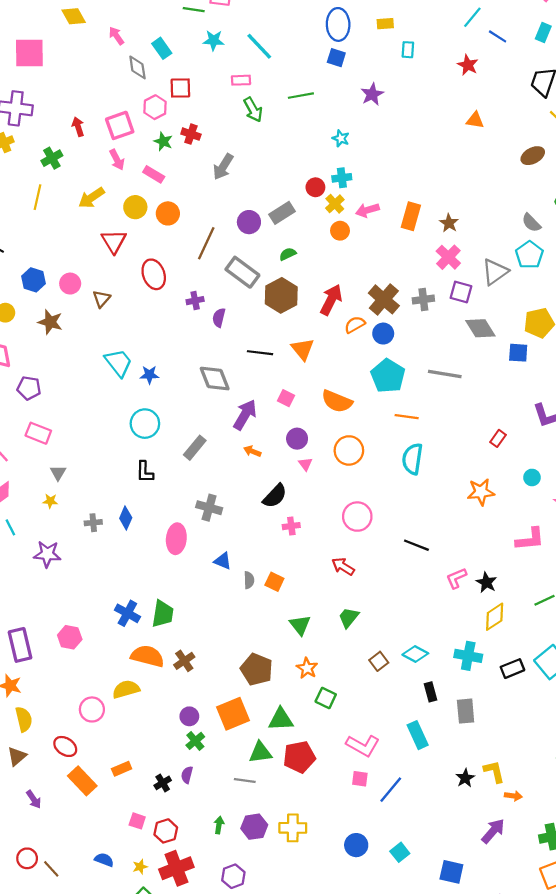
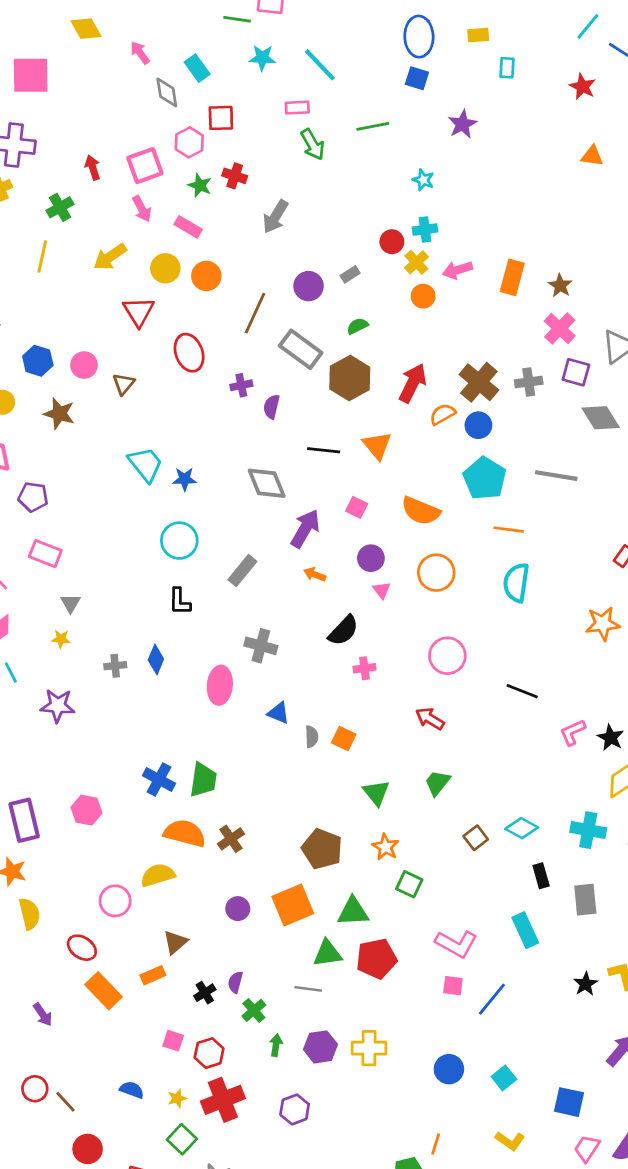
gray rectangle: (282, 213) -> (350, 274), size x0.6
green cross: (195, 741) -> (254, 1010), moved
brown triangle: (17, 756) -> (175, 942), moved

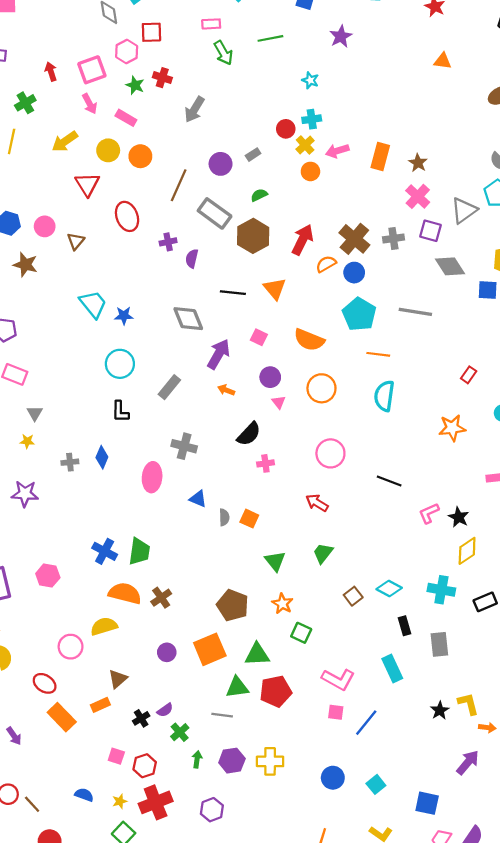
purple semicircle: (235, 982) -> (165, 710), turned -140

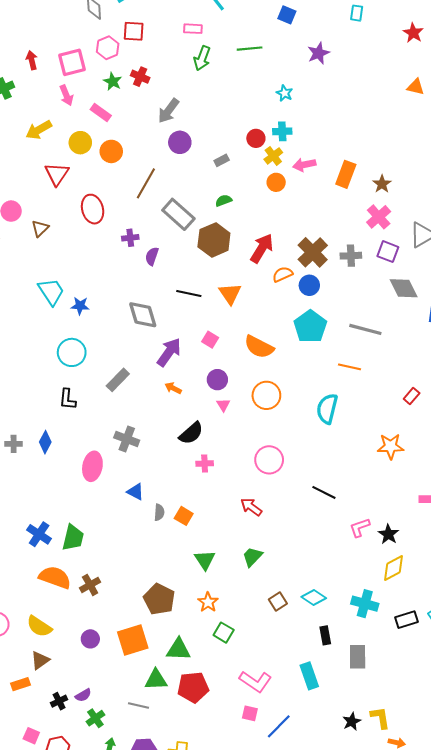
green arrow: (223, 53) -> (202, 58), turned 45
purple circle: (221, 164) -> (180, 142), moved
orange line: (378, 354) -> (349, 367), moved
yellow semicircle: (104, 626) -> (39, 626), moved, turned -135

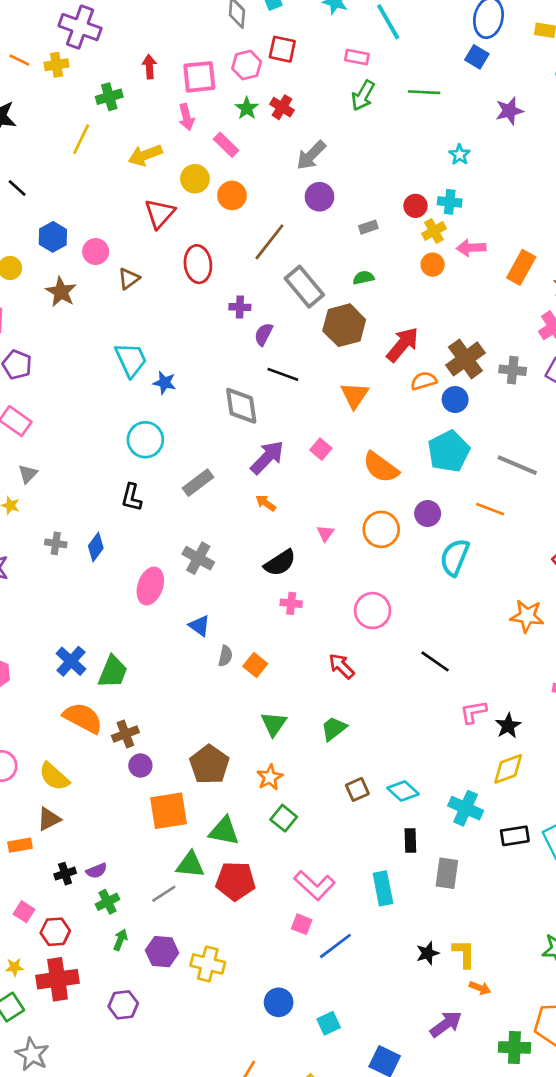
black line: (189, 294) -> (283, 374), moved
purple circle: (217, 380) -> (428, 513), moved
purple circle: (90, 639) -> (140, 766), moved
gray line: (139, 706) -> (164, 894), turned -54

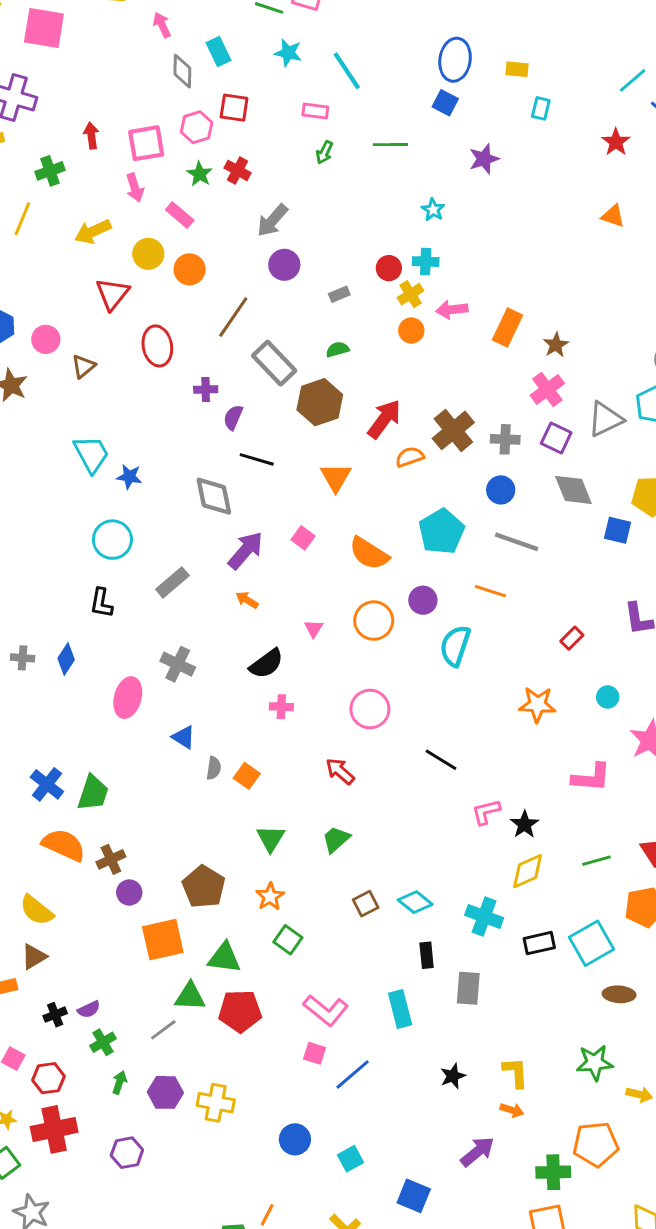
green arrow: (363, 96) -> (324, 152), size x0.7
blue circle: (455, 400) -> (501, 490), moved
yellow L-shape: (464, 954) -> (516, 1073), moved

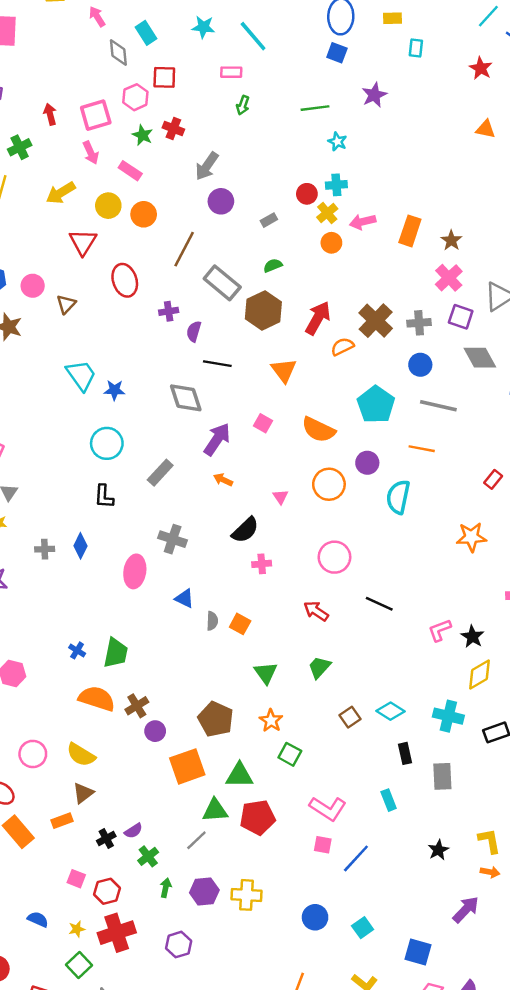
green line: (390, 145) -> (315, 108), moved
black line: (441, 760) -> (379, 604), moved
blue cross: (47, 784) -> (77, 650), size x0.6
cyan rectangle: (400, 1009) -> (389, 800), size x0.7

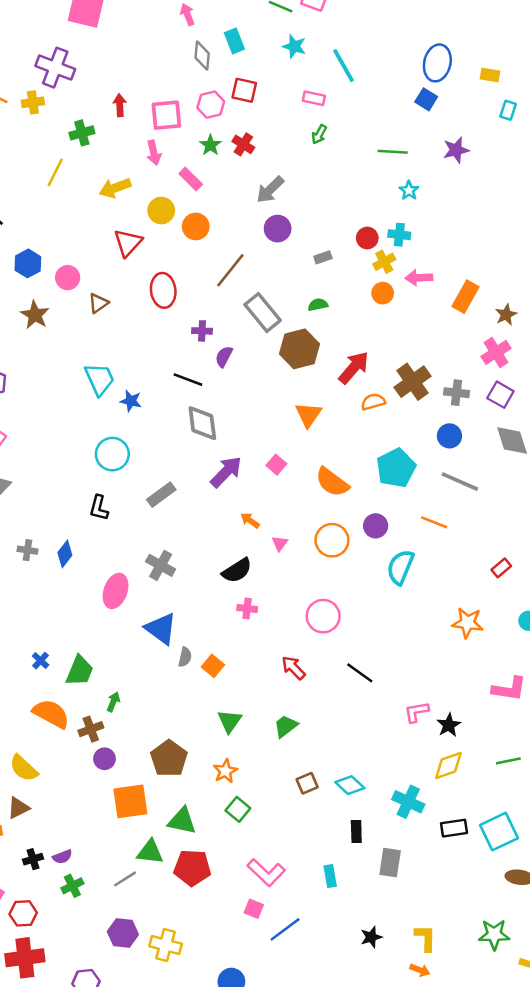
black line: (217, 364) -> (188, 380), moved
orange arrow: (223, 480) -> (250, 520), moved
blue triangle: (184, 598) -> (161, 629), size x1.6
green arrow: (166, 888) -> (113, 702), moved

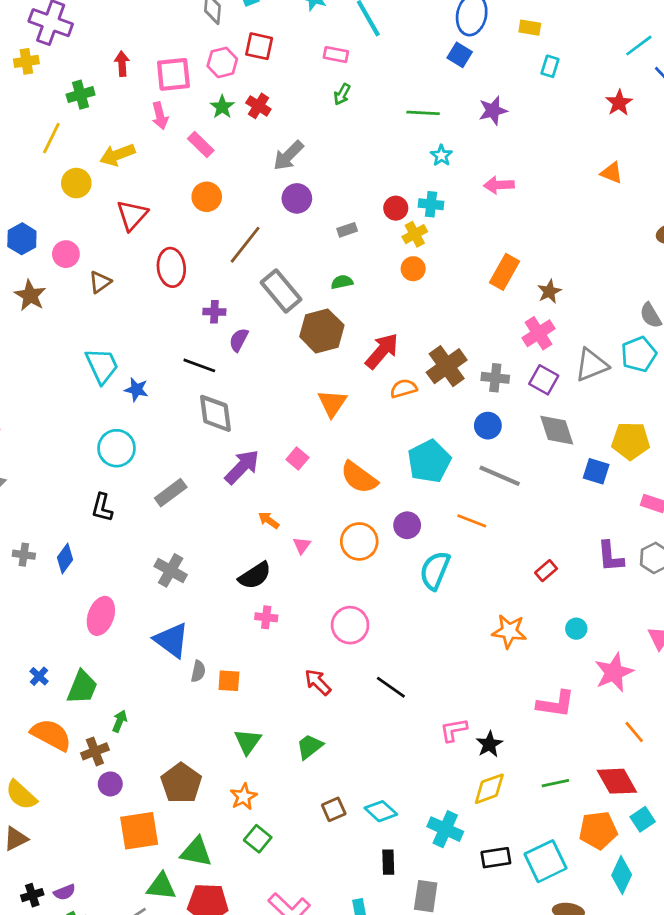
yellow circle: (161, 211) -> (76, 183), moved
pink arrow: (419, 278) -> (499, 185), moved
pink ellipse: (116, 591) -> (101, 616), moved
orange square: (213, 666) -> (229, 681), turned -35

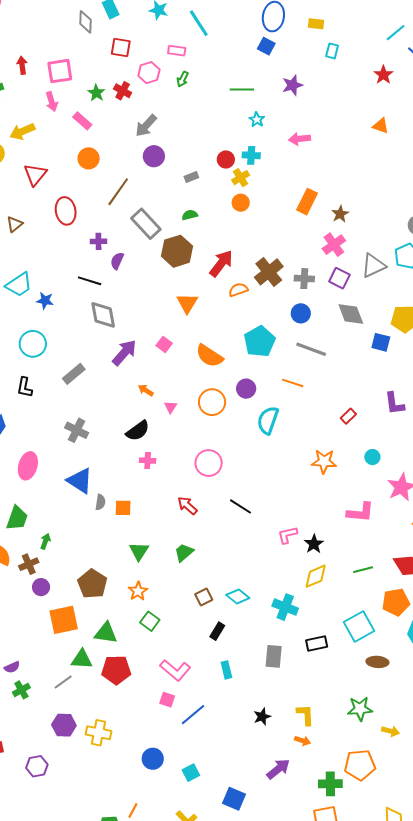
pink hexagon: (222, 62) -> (149, 73), moved
cyan trapezoid: (102, 366) -> (19, 285), turned 84
black rectangle: (496, 858) -> (317, 643), moved
black rectangle: (388, 862) -> (217, 631), moved, turned 36

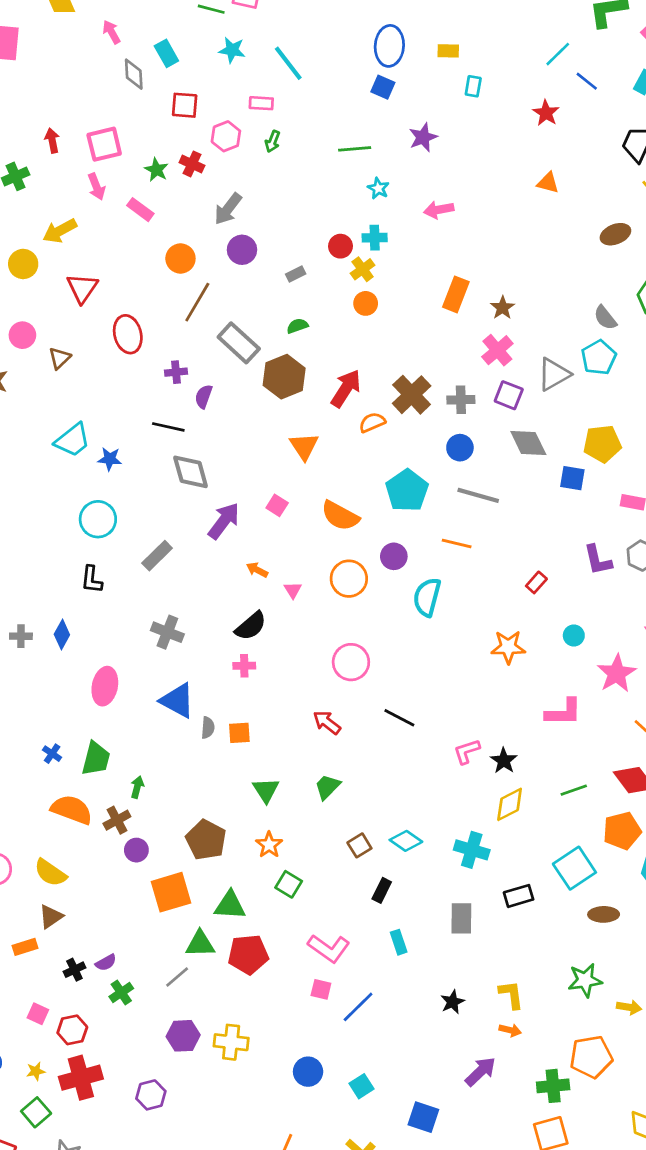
orange circle: (89, 158) -> (180, 259), moved
pink cross: (148, 461) -> (244, 666), moved

